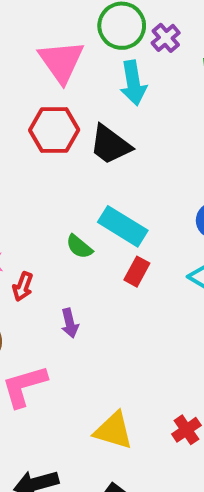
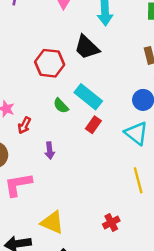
red hexagon: (54, 130) -> (50, 63), moved
yellow triangle: (113, 431) -> (52, 222), moved

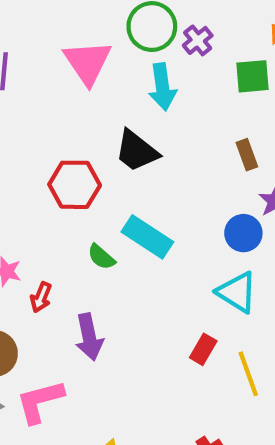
red rectangle: (93, 125) -> (203, 349), moved
purple arrow: (50, 151) -> (89, 337), size x1.5

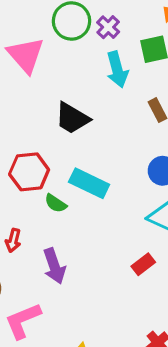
cyan arrow: (162, 87) -> (117, 69), moved
red hexagon: (75, 185) -> (29, 172), moved
red rectangle: (203, 349) -> (143, 264), turned 30

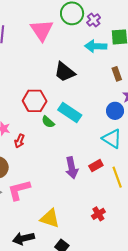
cyan arrow: (117, 69) -> (96, 46), turned 100
purple arrow: (54, 266) -> (72, 168), moved

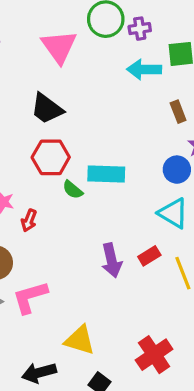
purple cross: (94, 20) -> (140, 29), turned 32
black trapezoid: (65, 72) -> (47, 109), moved
cyan rectangle: (70, 113) -> (106, 174), turned -30
red cross: (98, 214) -> (154, 355), moved, size x1.6

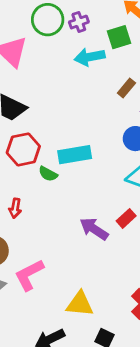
brown rectangle: (178, 112) -> (126, 88), turned 72
purple arrow: (112, 260) -> (94, 229), turned 148

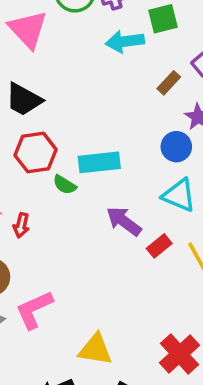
purple arrow: (94, 229) -> (124, 221), moved

